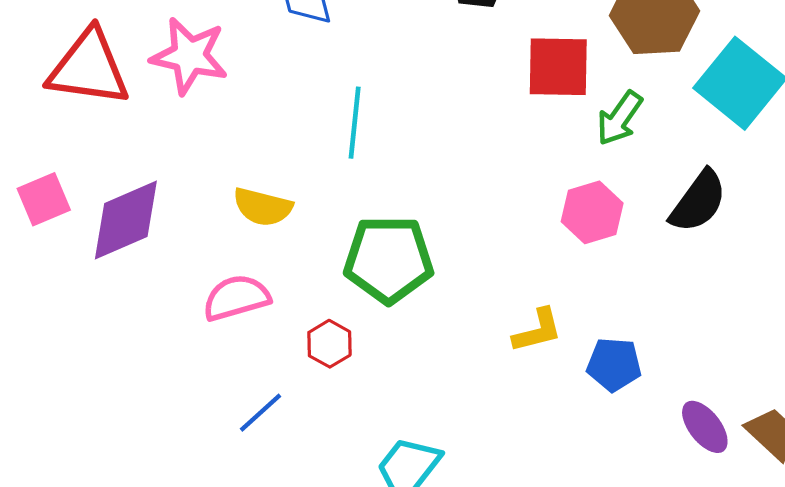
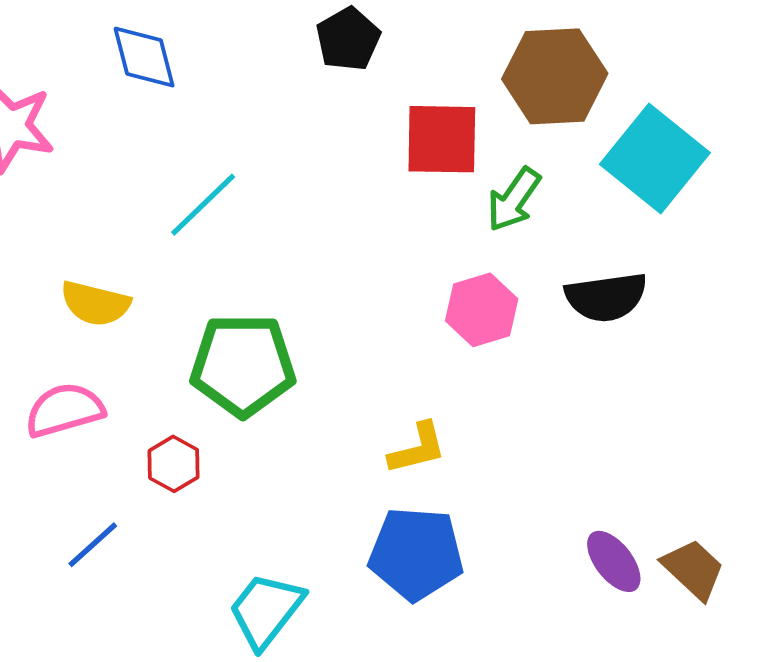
cyan line: (355, 123) -> (203, 205), turned 40
black semicircle: (698, 201) -> (606, 297), turned 46
blue pentagon: (614, 364) -> (416, 554), moved, size x1.5

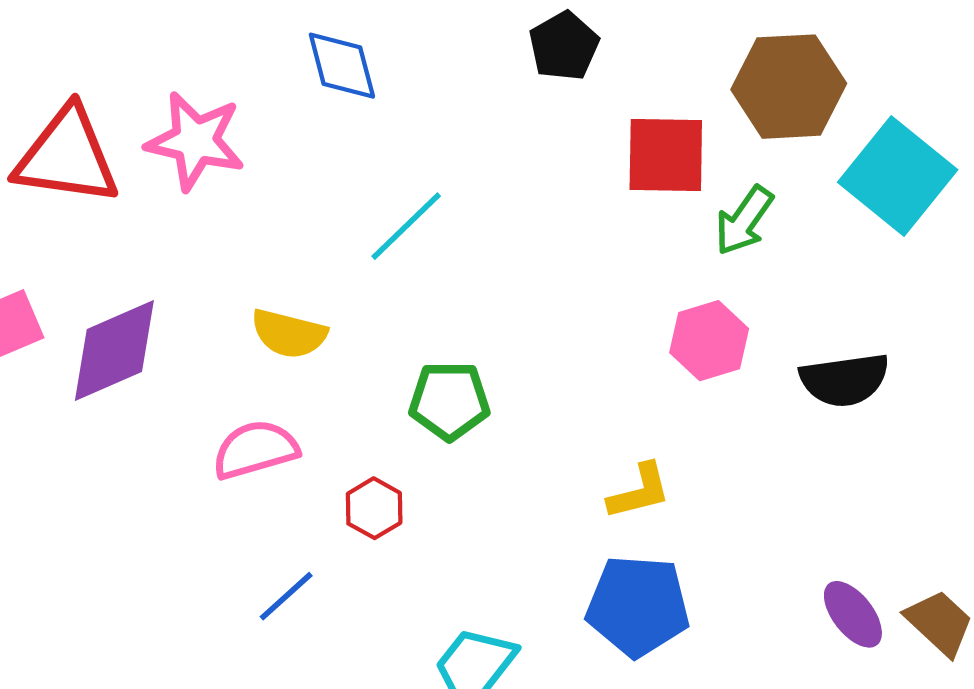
black semicircle: (606, 297) -> (845, 380), moved
green pentagon: (243, 365) -> (449, 401), size x0.7

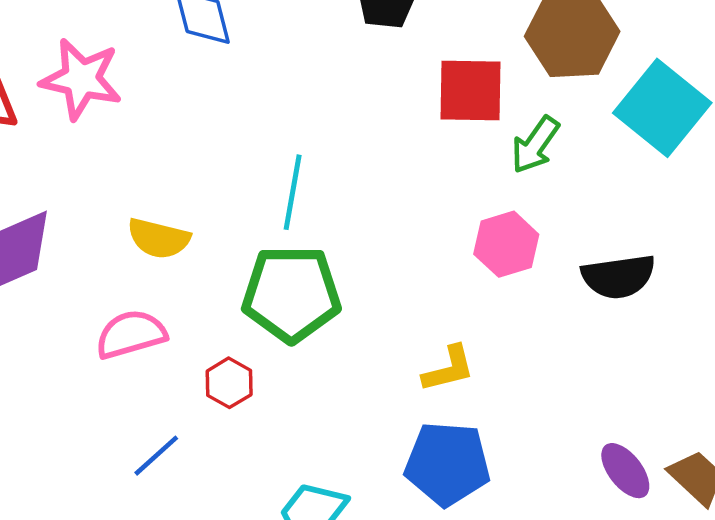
cyan line: (406, 226) -> (293, 192), moved, turned -36
green pentagon: (449, 401) -> (291, 294), size x1.5

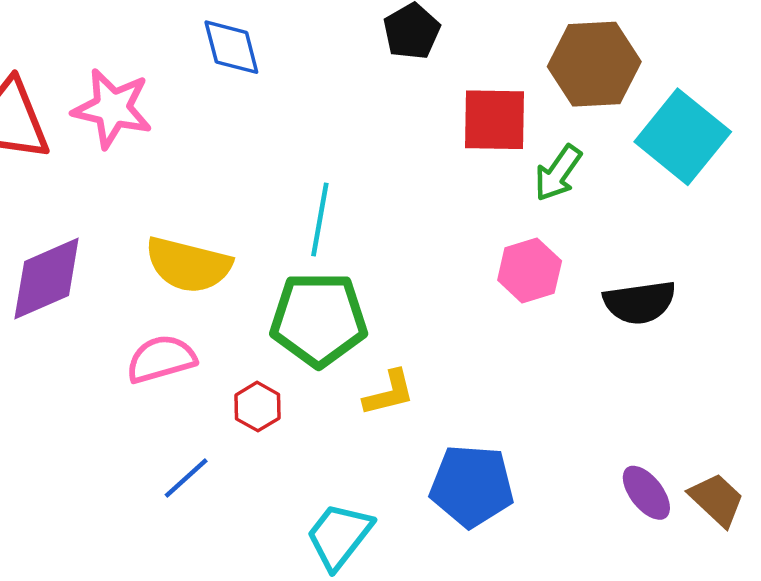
yellow semicircle: (159, 238) -> (188, 265), size x1.4
yellow L-shape: (449, 369) -> (389, 393), moved

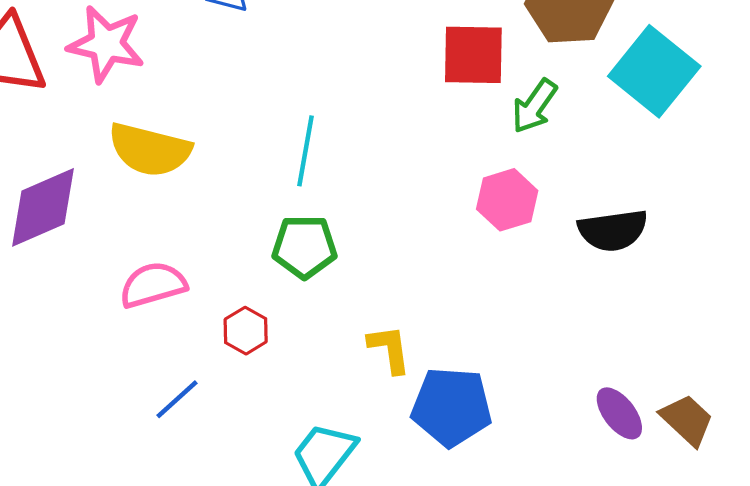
yellow semicircle: (188, 265) -> (150, 150), moved
green pentagon: (319, 319) -> (304, 247), size x0.7
yellow L-shape: (389, 393) -> (389, 349), moved, turned -84

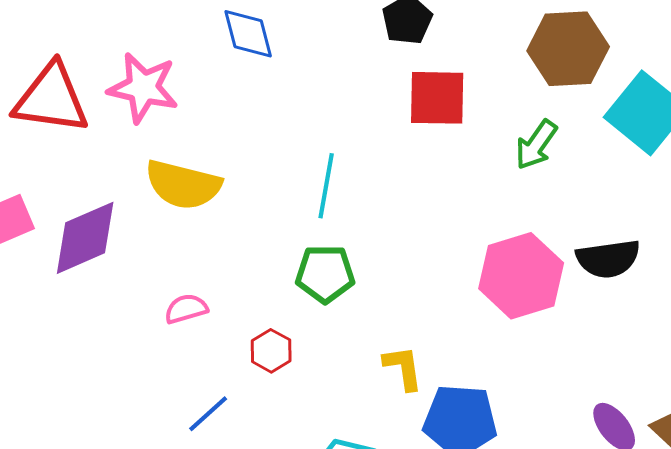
red square: (473, 55) -> (437, 98), moved
pink hexagon: (507, 200) -> (521, 276), moved, size x1.5
pink semicircle: (153, 285) -> (186, 309), size x0.7

